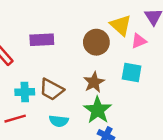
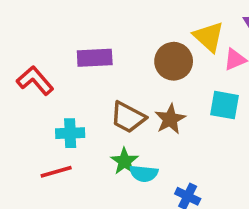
brown trapezoid: (52, 89) -> (128, 117), moved
green star: (98, 110) -> (124, 161), moved, size x0.7
cyan semicircle: (59, 121) -> (144, 173), moved

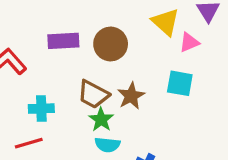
brown circle: (174, 61) -> (111, 44), moved
green star: (124, 161) -> (101, 120), moved

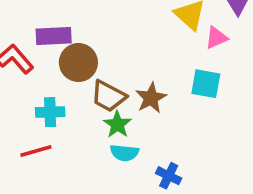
purple rectangle: (63, 41) -> (54, 36), moved
brown circle: (111, 44) -> (78, 63), moved

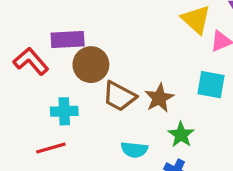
green star: (117, 124) -> (181, 135), moved

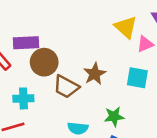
brown star: (159, 98) -> (95, 74), moved
green star: (181, 135) -> (114, 117), turned 30

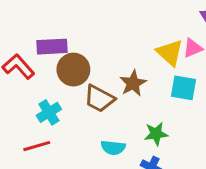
yellow triangle: (126, 27) -> (170, 53), moved
cyan cross: (23, 98) -> (49, 112), turned -30

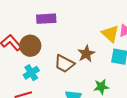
purple rectangle: (52, 47) -> (46, 19), moved
brown circle: (73, 70) -> (30, 46), moved

